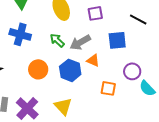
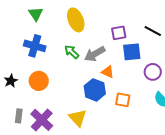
purple square: (95, 13) -> (119, 33), moved
orange circle: (38, 69) -> (39, 81), moved
blue hexagon: (70, 70) -> (95, 90), moved
purple circle: (132, 71) -> (153, 72), moved

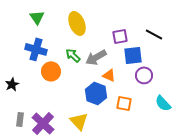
purple circle: (153, 72) -> (144, 75), moved
orange circle: (39, 81) -> (51, 71), moved

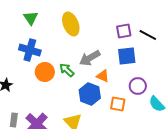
purple square: (120, 36) -> (124, 31), moved
green arrow: (73, 55) -> (67, 70), moved
purple circle: (144, 75) -> (138, 86), moved

